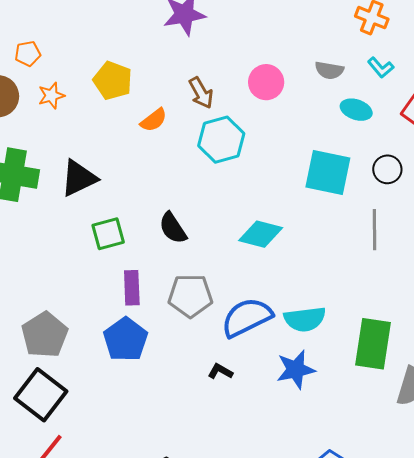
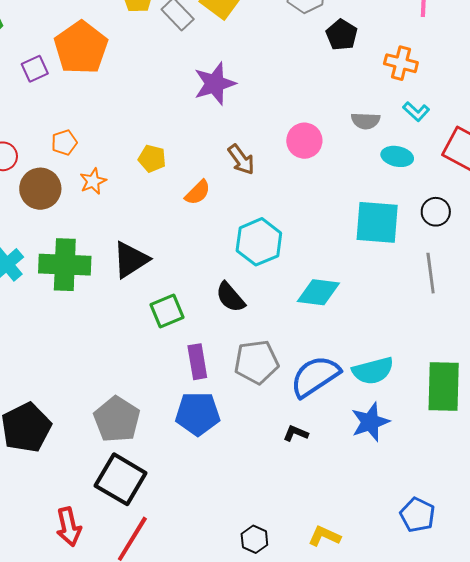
yellow pentagon: (113, 81) -> (152, 159), size x0.7
cyan hexagon: (221, 140) -> (259, 242), moved
blue pentagon: (126, 339) -> (198, 414), turned -30

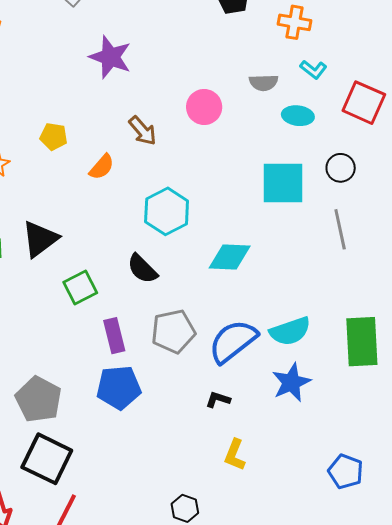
purple star: (215, 84) -> (110, 57), turned -30
yellow L-shape: (324, 536) -> (235, 455), moved, turned -88

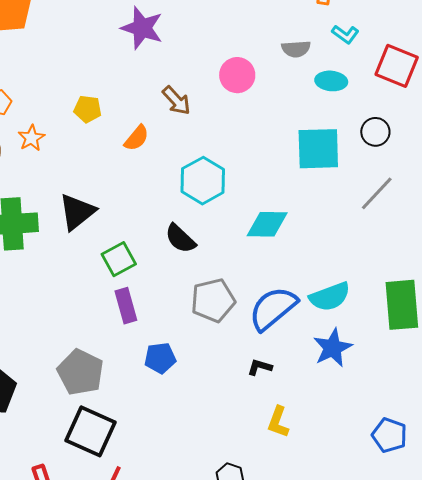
gray line: (340, 229) -> (377, 193), turned 57
purple rectangle: (114, 336) -> (126, 306), moved
blue pentagon: (119, 388) -> (160, 358), size x0.7

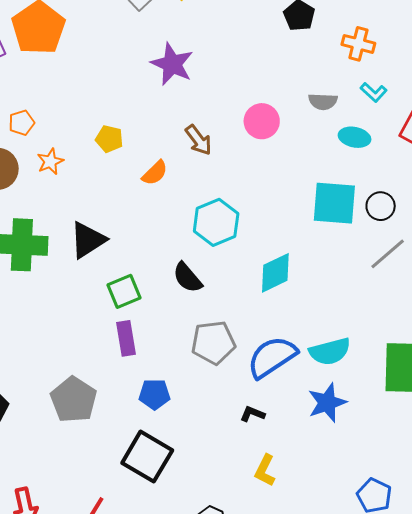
black circle: (375, 132) -> (381, 206), moved
cyan diamond: (267, 224) -> (275, 273), turned -33
black square: (90, 431) -> (147, 457), moved

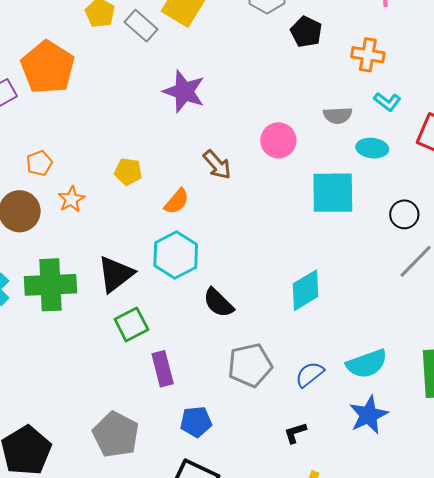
cyan square: (334, 203) -> (333, 193), moved
cyan hexagon: (216, 222) -> (176, 255), moved
green square: (124, 291) -> (131, 324), moved
blue semicircle: (272, 357) -> (310, 374), size x0.6
black L-shape: (252, 414) -> (295, 433), turned -35

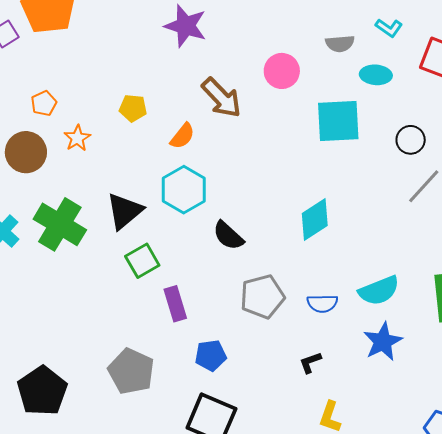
brown arrow: (217, 165) -> (221, 98), size x1.4
green cross: (51, 285) -> (60, 224), turned 36
blue semicircle: (310, 374) -> (322, 303), turned -140

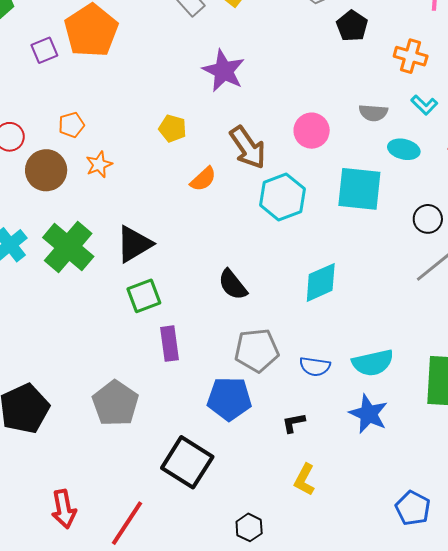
yellow pentagon: (133, 108) -> (173, 128), moved
cyan hexagon: (184, 190) -> (282, 197), moved
blue star: (383, 342) -> (369, 414), turned -30
blue pentagon: (211, 355) -> (229, 399), moved, size x1.4

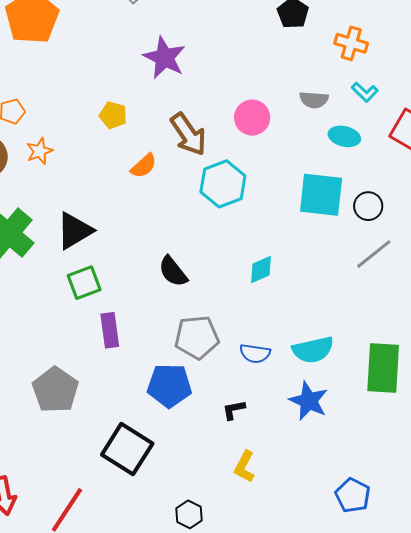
cyan square: (359, 189) -> (321, 195), moved
cyan diamond: (321, 282) -> (261, 269), size x0.7

